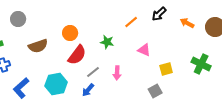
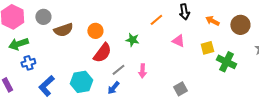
black arrow: (159, 14) -> (184, 12), turned -56
brown semicircle: (38, 46) -> (63, 30), moved
pink triangle: (144, 50) -> (178, 41), moved
yellow square: (166, 69) -> (207, 48), moved

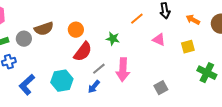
gray circle: (43, 17) -> (24, 39), moved
green cross: (226, 62) -> (207, 73), moved
pink arrow: (142, 71) -> (123, 70), size x1.6

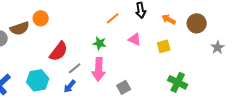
orange circle: (76, 30) -> (41, 18), moved
green star: (113, 39) -> (100, 43), moved
green cross: (207, 73) -> (178, 82), moved
gray square: (161, 88) -> (124, 87), moved

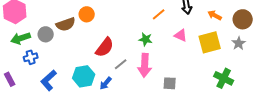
yellow square: (164, 46) -> (210, 42), size x1.6
gray star: (218, 47) -> (239, 43), moved
blue arrow: (70, 86) -> (106, 83), moved
gray square: (124, 87) -> (170, 83), turned 32

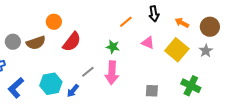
brown semicircle: (66, 24) -> (36, 43), moved
yellow square: (210, 42) -> (177, 50), turned -35
red semicircle: (105, 47) -> (72, 42), moved
gray square: (170, 83) -> (152, 91), moved

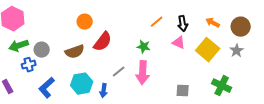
black arrow: (154, 14) -> (183, 24), moved
gray circle: (13, 42) -> (42, 50), moved
brown semicircle: (36, 43) -> (75, 52), moved
blue arrow: (73, 91) -> (104, 91), turned -32

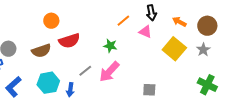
black arrow: (183, 24) -> (151, 13), moved
red semicircle: (103, 42) -> (69, 41), turned 35
pink triangle: (179, 43) -> (145, 32), moved
pink arrow: (143, 73) -> (109, 72), turned 40
green cross: (222, 86) -> (207, 85), moved

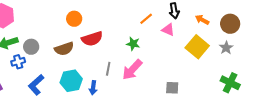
gray line: (85, 71) -> (108, 69), turned -40

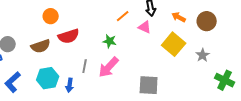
gray star: (226, 48) -> (203, 55), moved
green cross: (230, 83) -> (225, 80), moved
gray square: (172, 88) -> (149, 85), size x1.5

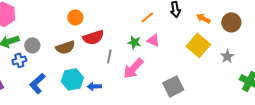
pink triangle: (145, 27) -> (153, 40), moved
gray line: (85, 66) -> (109, 56), moved
blue arrow: (70, 85) -> (94, 86), turned 80
gray square: (149, 85) -> (173, 86), turned -30

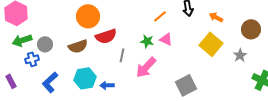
orange circle: (75, 17) -> (88, 16), size x1.5
brown circle: (231, 22) -> (251, 29), moved

